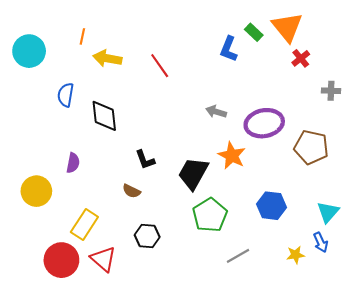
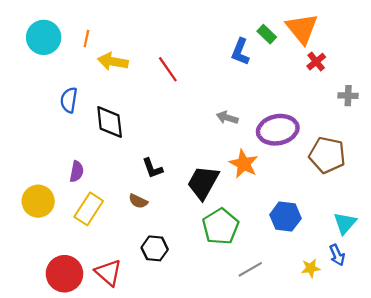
cyan circle: (29, 51) -> (44, 37), moved
yellow rectangle: (84, 225) -> (89, 209), moved

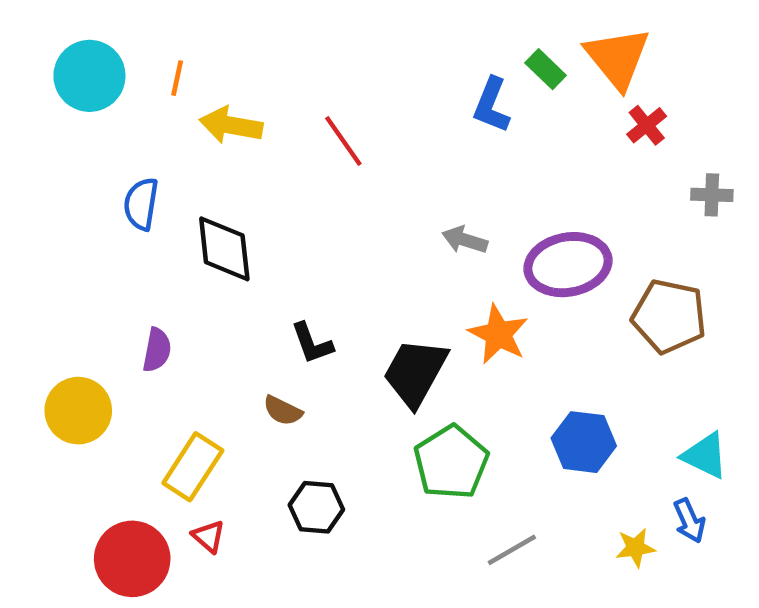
yellow rectangle: (89, 209) -> (193, 467), moved
cyan triangle: (345, 223) -> (705, 456), turned -45
red triangle: (108, 273) -> (209, 536), moved, size x0.6

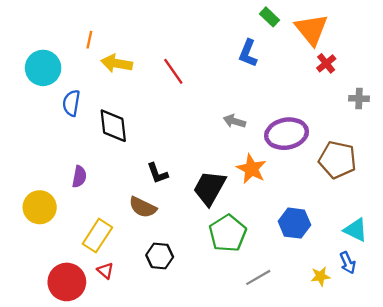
green rectangle: (546, 69) -> (270, 17), moved
cyan circle: (89, 76) -> (43, 68), moved
brown semicircle: (283, 411) -> (143, 207), size x1.4

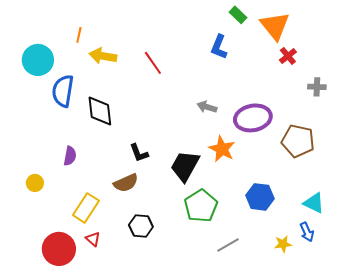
blue semicircle: (71, 103) -> (63, 91), size x1.4
yellow circle: (40, 207) -> (35, 183), size x0.6
brown semicircle: (143, 207) -> (126, 183), turned -50

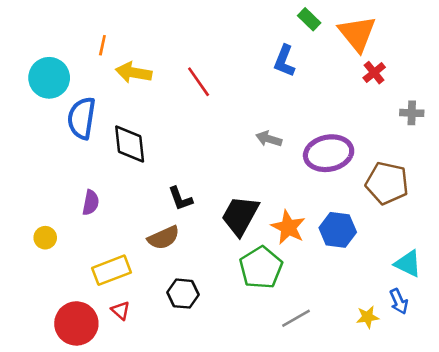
orange star: (222, 149) -> (288, 227), moved
blue hexagon: (260, 197) -> (338, 230), moved
yellow rectangle: (86, 208) -> (111, 270), turned 36

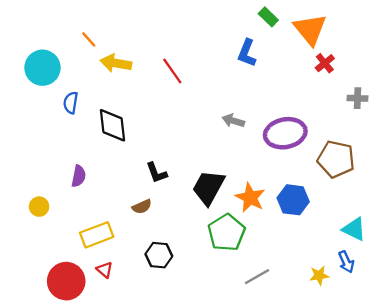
orange line: (102, 45) -> (89, 39), turned -54
blue semicircle: (82, 118) -> (71, 103), size x0.6
brown semicircle: (163, 238) -> (142, 207), size x0.7

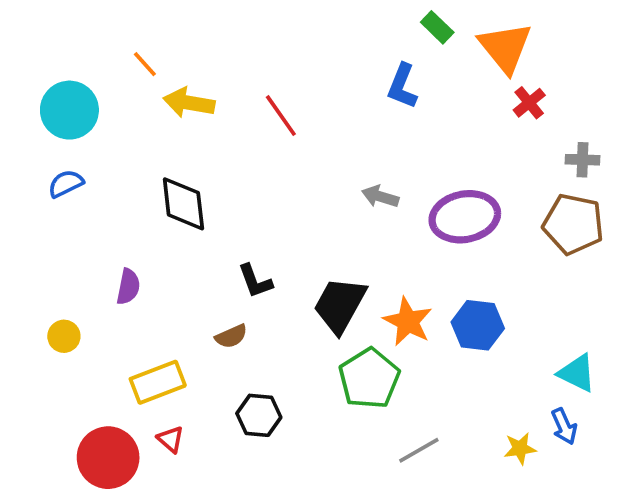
blue semicircle: (71, 103) -> (66, 184), moved, turned 55
brown pentagon: (336, 159) -> (573, 224), moved

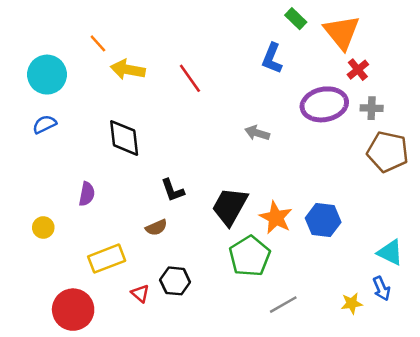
gray cross: (582, 160) -> (372, 108), moved
purple ellipse: (465, 217) -> (324, 104), moved
red triangle: (171, 439) -> (140, 293), moved

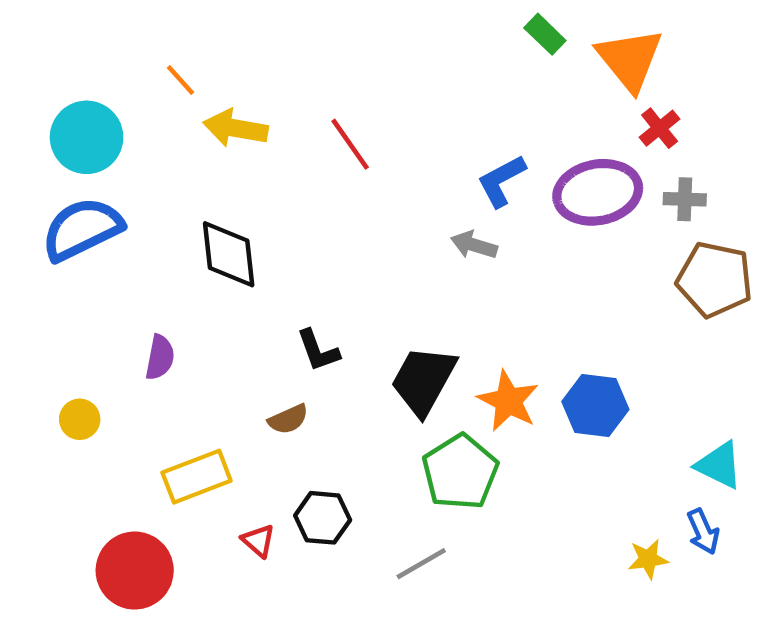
blue L-shape: (272, 58) -> (501, 181), moved, turned 40
blue semicircle: (45, 124) -> (82, 229), size x1.8
gray line: (283, 305) -> (421, 564), moved

